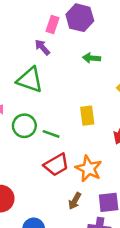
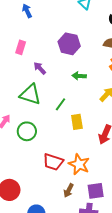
pink rectangle: (53, 25) -> (21, 47), moved
green line: (51, 134) -> (60, 104), moved, turned -72
red trapezoid: (56, 165) -> (53, 162), turned 50

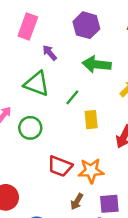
pink rectangle: (21, 47) -> (28, 27), size x1.5
green arrow: (79, 76) -> (97, 64), size x1.6
orange star: (79, 164) -> (91, 171), turned -30

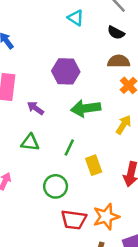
green triangle: (37, 84) -> (30, 142), size x0.7
green circle: (30, 128) -> (56, 186), moved

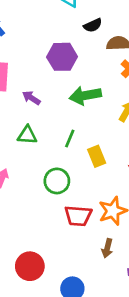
black semicircle: (116, 33) -> (93, 25), moved, turned -49

